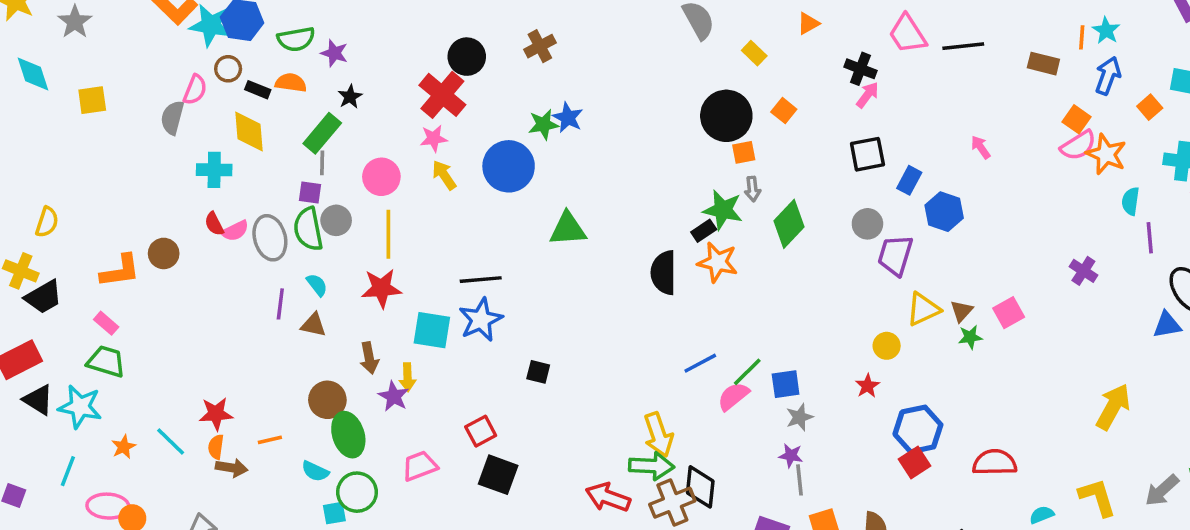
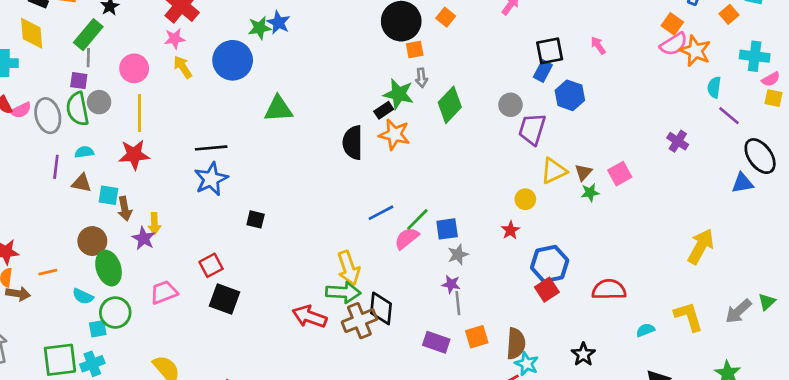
black square: (867, 154) -> (550, 51), moved
purple line: (1150, 238) -> (729, 116), turned -45
cyan semicircle: (317, 285) -> (84, 152), turned -60
cyan square: (432, 330) -> (109, 195), moved, size x0.7

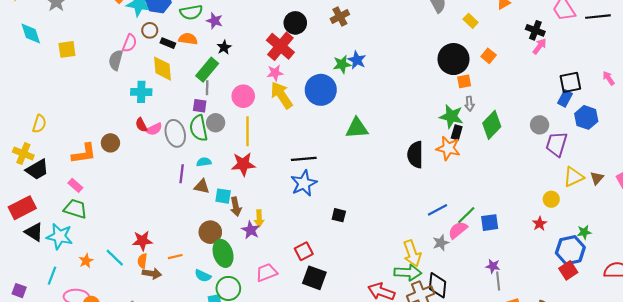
yellow arrow: (183, 67) -> (281, 95), size x1.5
black rectangle: (384, 110) -> (457, 132), moved, turned -40
green star: (590, 192) -> (584, 232), moved
gray star: (458, 255) -> (441, 243), moved

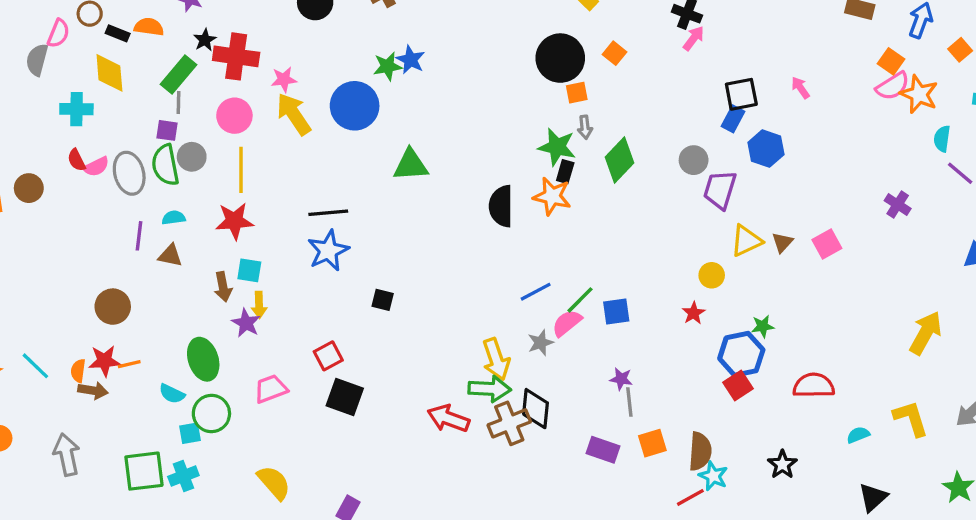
red cross: (280, 46) -> (236, 56), moved, turned -32
cyan square: (223, 196) -> (249, 270), moved
brown circle: (210, 232) -> (113, 307), moved
red star: (142, 241) -> (104, 361), moved

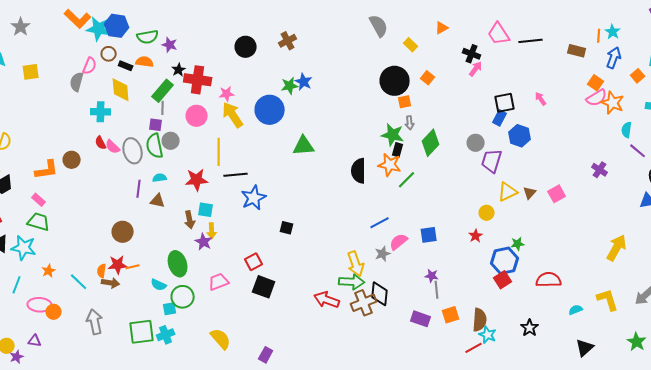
pink semicircle: (96, 167) -> (113, 147), turned 70
yellow line: (241, 170) -> (219, 152), moved
black line: (328, 213) -> (236, 175), moved
green line: (580, 300) -> (407, 180), moved
cyan line: (35, 366) -> (79, 282), moved

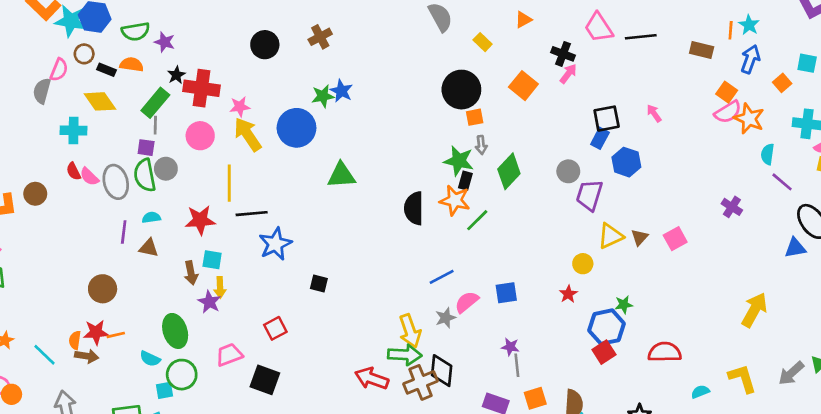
orange square: (428, 78) -> (523, 86), moved, size x1.5
yellow diamond: (121, 90) -> (100, 101), turned -30
black square: (264, 287) -> (265, 380), moved

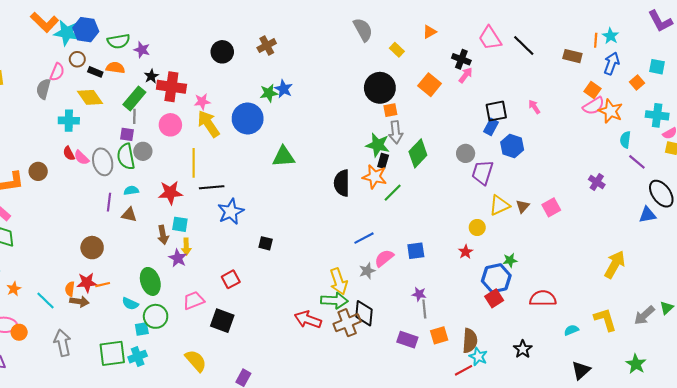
black line: (641, 37) -> (524, 45), turned 50
gray arrow: (481, 145) -> (396, 132), size x1.5

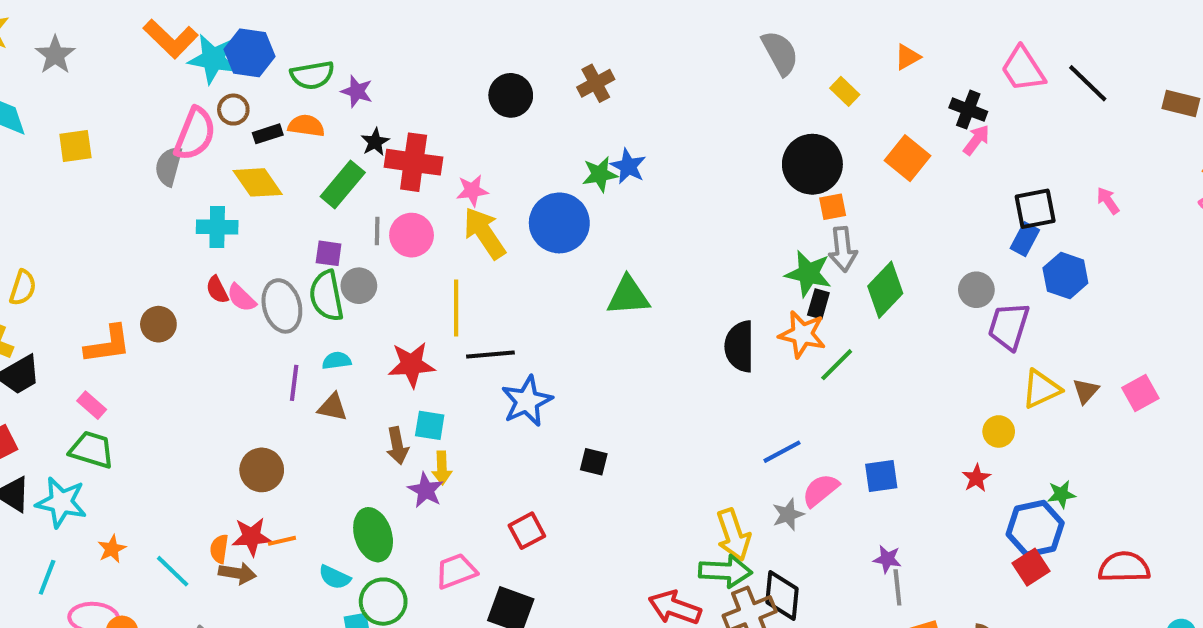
pink semicircle: (57, 72) -> (195, 134), size x1.5
black rectangle: (95, 72) -> (268, 134), turned -40
gray line: (134, 116) -> (377, 231), moved

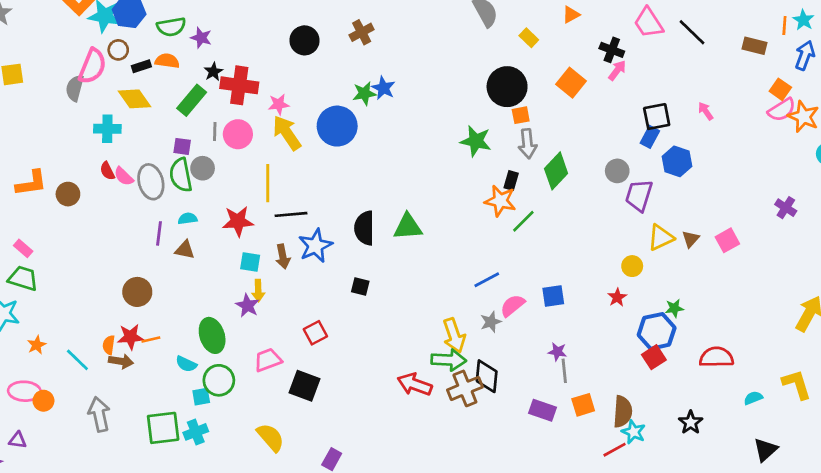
green star: (808, 274) -> (476, 141), moved
green triangle: (628, 296) -> (408, 227), moved
orange L-shape: (108, 344) -> (31, 183), moved
black semicircle: (739, 346) -> (364, 228), moved
brown arrow: (397, 446) -> (283, 257), moved

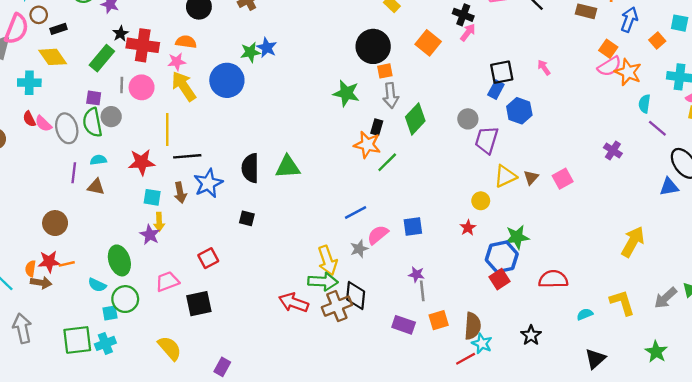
orange semicircle: (167, 61) -> (186, 42), moved
green star: (674, 308) -> (517, 237), size x1.5
black square: (305, 386) -> (199, 304), turned -32

